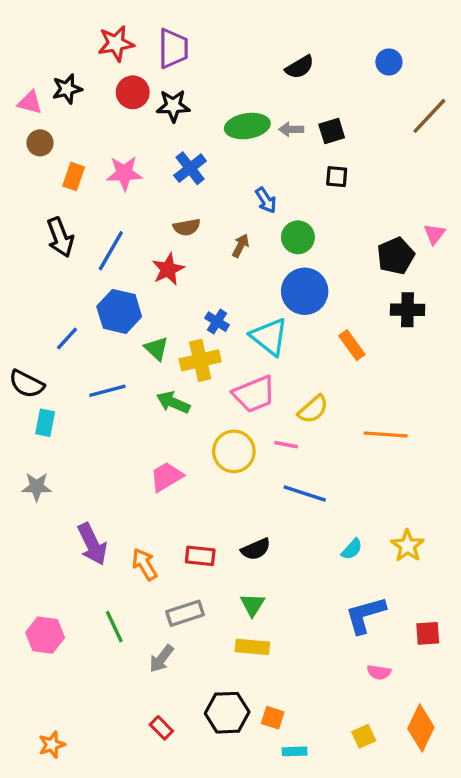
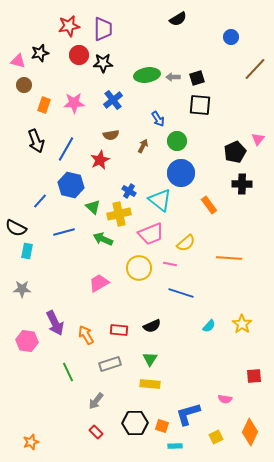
black semicircle: (300, 67) -> (178, 19), moved
black square: (337, 177) -> (200, 105), size x1.6
blue L-shape: (365, 615) -> (188, 414), moved
pink hexagon: (45, 635) -> (27, 341), moved
gray arrow: (161, 659) -> (96, 401), moved

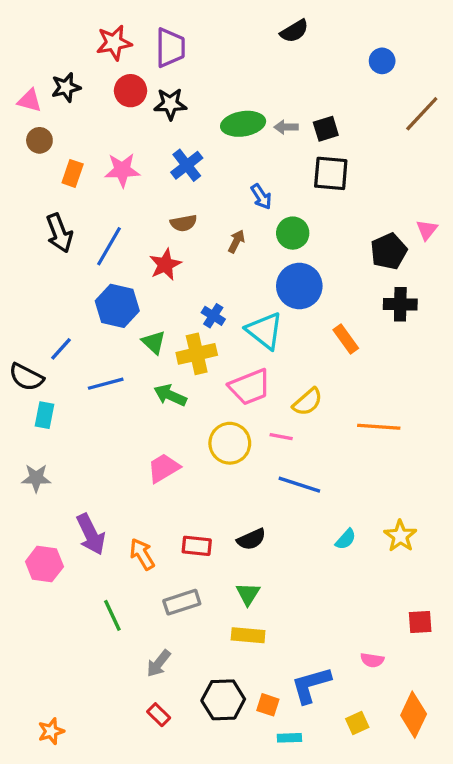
blue line: (40, 201) -> (61, 349), moved

